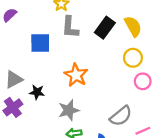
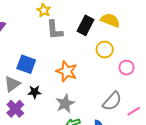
yellow semicircle: (133, 26) -> (110, 20), turned -30
blue square: (40, 43) -> (26, 64), moved, turned 30
yellow circle: (133, 58) -> (105, 50), moved

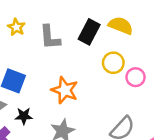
yellow star: (44, 10) -> (16, 27), moved
pink circle: (127, 68) -> (136, 77), moved

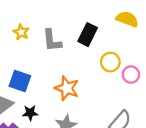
yellow semicircle: (121, 26) -> (127, 19), moved

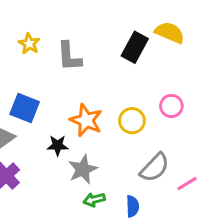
black rectangle: (88, 35) -> (135, 47), moved
yellow circle: (110, 62) -> (132, 121), moved
black star: (30, 113) -> (58, 145), moved

